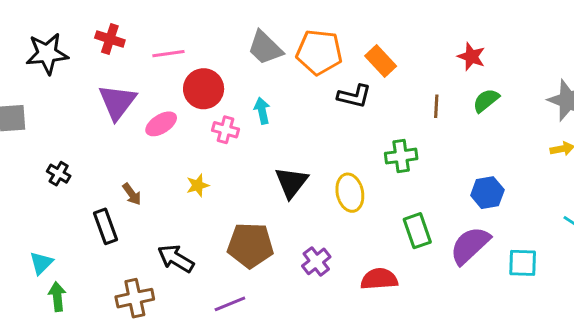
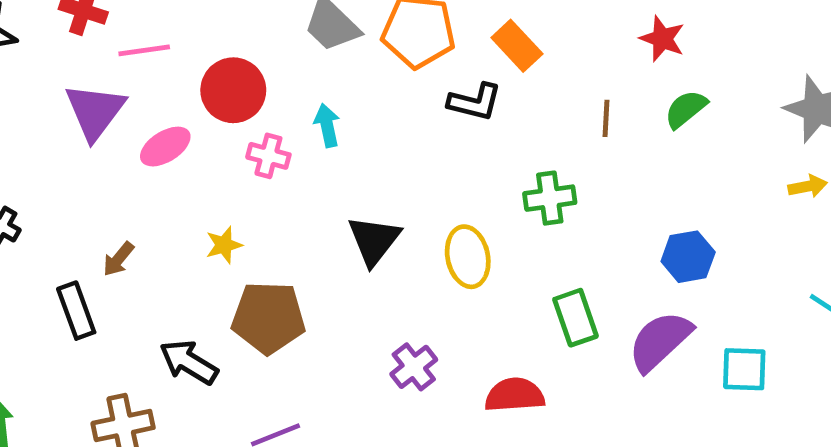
pink line: (168, 54) -> (144, 50), moved
brown arrow: (132, 194) -> (118, 259), turned 75
brown pentagon: (250, 245) -> (268, 318), moved

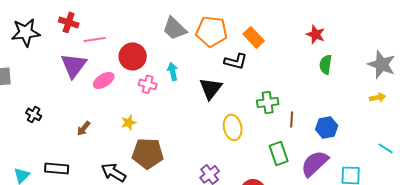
green semicircle: (686, 109) -> (326, 64), turned -42
brown line: (606, 118) -> (292, 119), moved
black triangle: (374, 240) -> (211, 88), moved
black rectangle: (76, 311) -> (57, 168), moved, turned -65

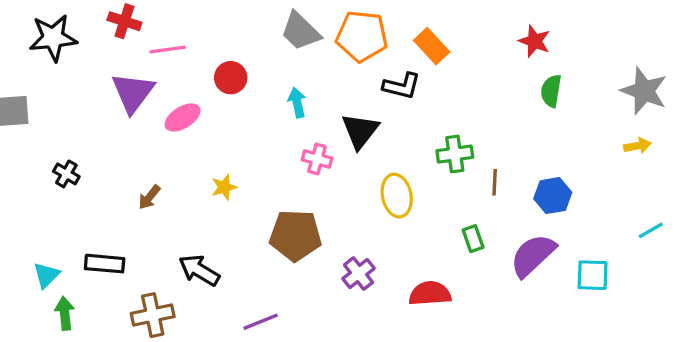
red circle: (133, 56) -> (231, 78), size x0.7
pink cross: (148, 84) -> (317, 159), moved
cyan line: (386, 148) -> (651, 230), turned -63
brown pentagon: (148, 153) -> (295, 235), moved
green rectangle: (279, 153) -> (473, 239), size x0.7

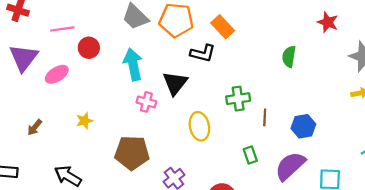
red star: (534, 41) -> (328, 22), moved
pink line: (168, 49) -> (62, 29), moved
green semicircle: (551, 91) -> (289, 57), moved
cyan arrow: (297, 103) -> (133, 64), size x1.6

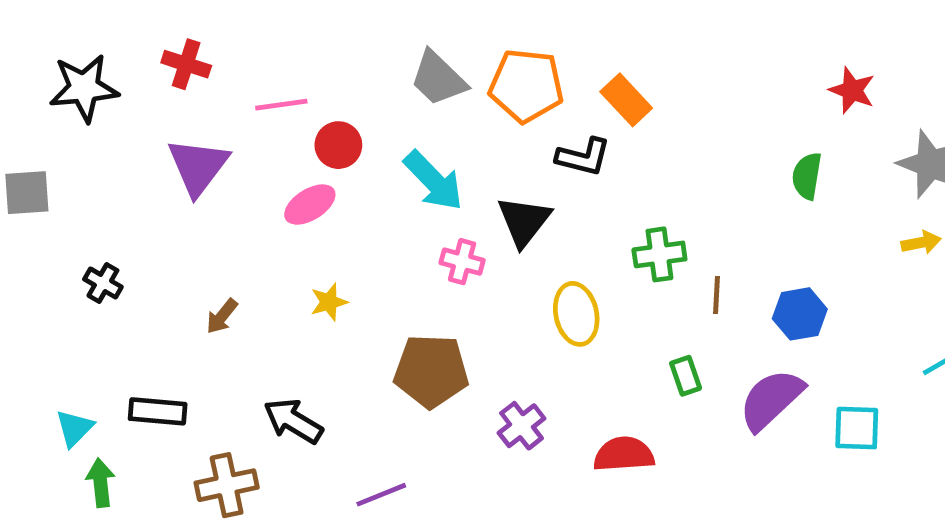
green semicircle: (289, 57) -> (807, 176), moved
cyan arrow: (133, 64) -> (434, 181), turned 148
pink ellipse: (57, 74) -> (310, 205), moved

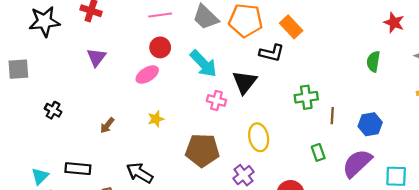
pink line: (281, 105) -> (160, 15), moved
purple triangle: (198, 166) -> (96, 57), size x0.7
yellow ellipse: (576, 314) -> (259, 137), moved

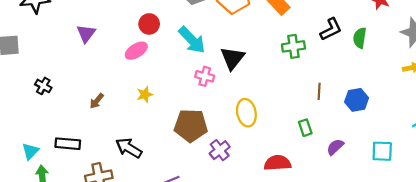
black L-shape: (272, 53) -> (331, 29), moved, turned -40
green cross: (306, 97) -> (293, 46), moved
purple semicircle: (357, 163) -> (335, 147), moved, size x0.6
purple cross: (243, 175) -> (220, 150), moved

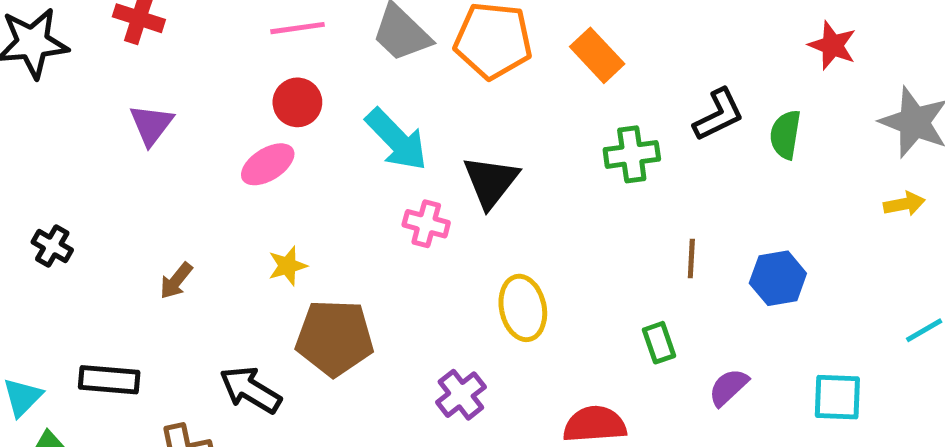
brown pentagon: (191, 126) -> (335, 338), moved

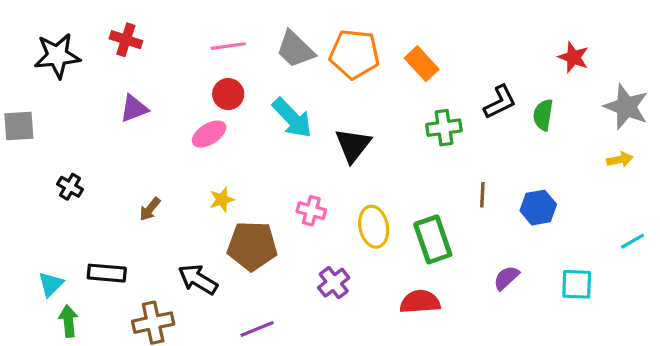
purple triangle: (151, 125) -> (134, 108), turned 32
pink cross: (426, 224) -> (311, 211), moved
green rectangle: (659, 343) -> (433, 239), moved, size x1.8

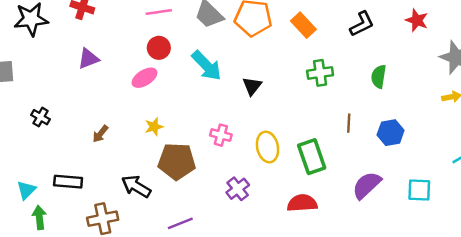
black L-shape: (500, 102) -> (362, 24), moved
green semicircle: (543, 115) -> (379, 77), moved
black triangle: (353, 145) -> (252, 86), size x0.7
purple semicircle: (506, 278) -> (367, 185), size x1.5

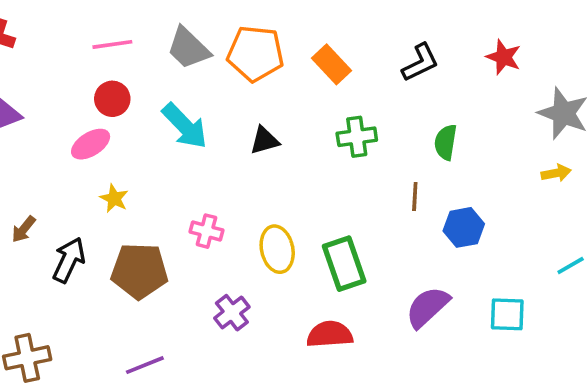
black triangle: (252, 86) -> (264, 140), moved, turned 36
brown line: (349, 123) -> (415, 197), moved
yellow star: (154, 127) -> (114, 198), moved, turned -30
black arrow: (136, 186) -> (69, 260), moved, turned 84

